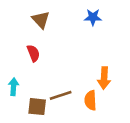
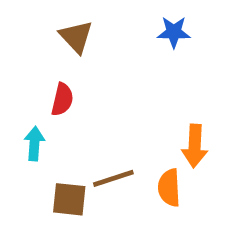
red semicircle: (33, 53) -> (62, 99), turned 35
cyan arrow: (13, 87) -> (34, 144), moved

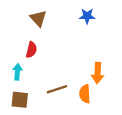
brown square: (69, 199) -> (20, 100), moved

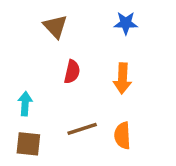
red semicircle: (31, 50) -> (72, 72), moved
orange arrow: (98, 73) -> (122, 78), moved

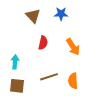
blue star: (126, 23) -> (61, 14), moved
orange arrow: (122, 78) -> (73, 47), turned -36

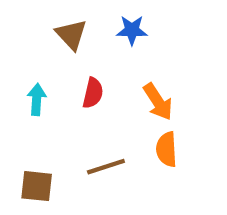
cyan arrow: (15, 62) -> (37, 99), moved
orange semicircle: (73, 81) -> (167, 149), moved

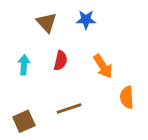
orange semicircle: (167, 149) -> (127, 97), moved
brown square: (37, 186) -> (24, 121), turned -30

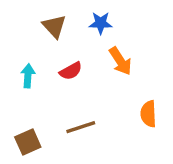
red semicircle: (61, 61) -> (71, 71), turned 48
orange arrow: (103, 66) -> (120, 61), moved

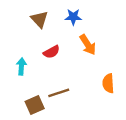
cyan arrow: (28, 76) -> (21, 66), moved
brown square: (28, 142) -> (35, 105), moved

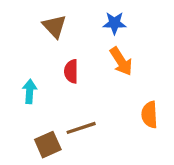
blue star: (73, 17) -> (114, 23), moved
red semicircle: (52, 52) -> (71, 71), turned 119

